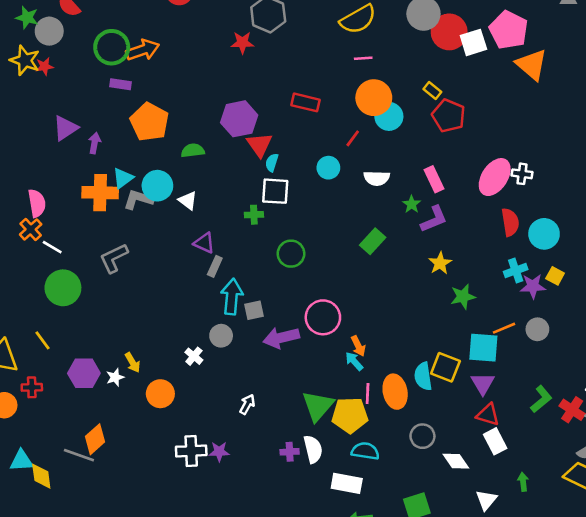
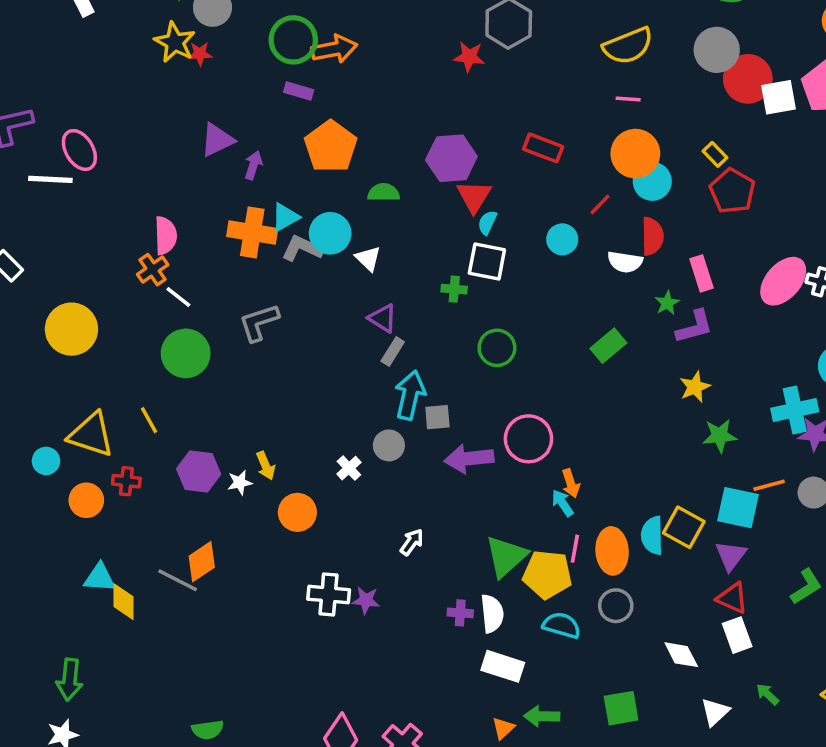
red semicircle: (510, 222) -> (652, 236), moved
cyan cross: (516, 270) -> (795, 410), size x1.4
gray circle: (422, 436) -> (616, 606), moved
green arrow: (523, 482) -> (768, 694), turned -48
white rectangle: (347, 483) -> (503, 666), moved

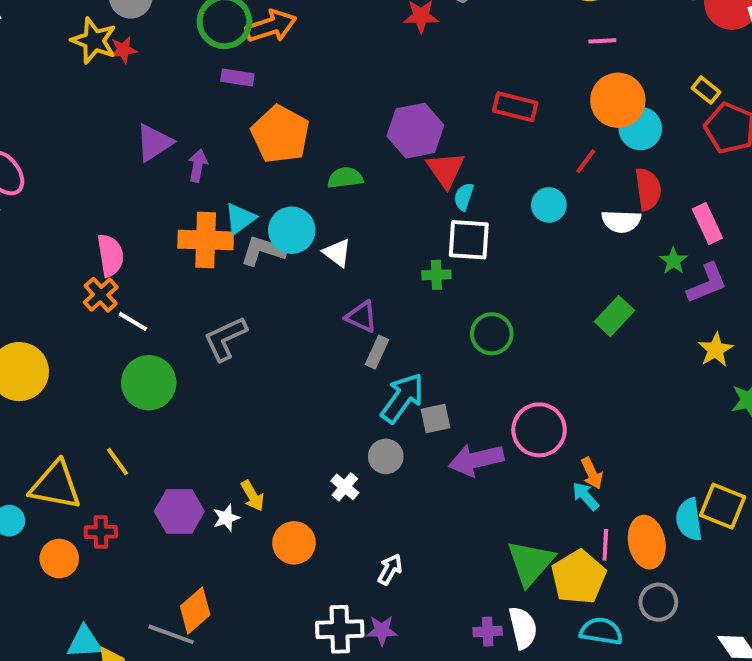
cyan arrow: (410, 395) -> (402, 398), turned 30
white arrow: (412, 542) -> (390, 569), moved
yellow pentagon: (547, 574) -> (579, 577), turned -30

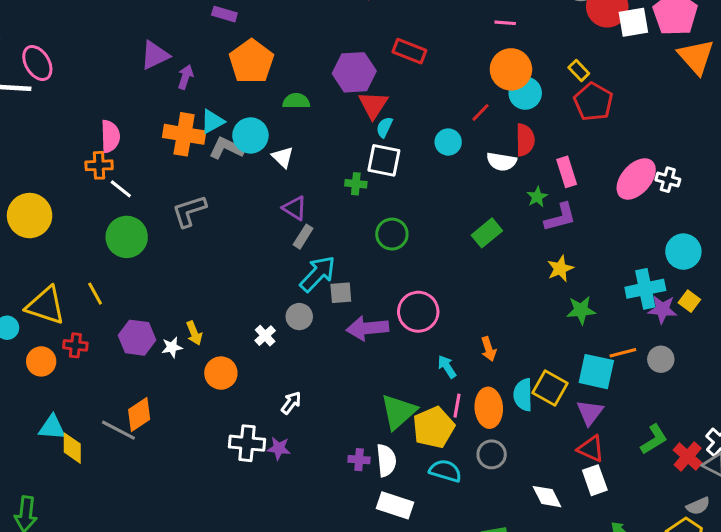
red rectangle: (515, 107) -> (409, 51), moved
orange cross: (101, 295) -> (99, 165), turned 32
orange arrow: (592, 473) -> (489, 349), moved

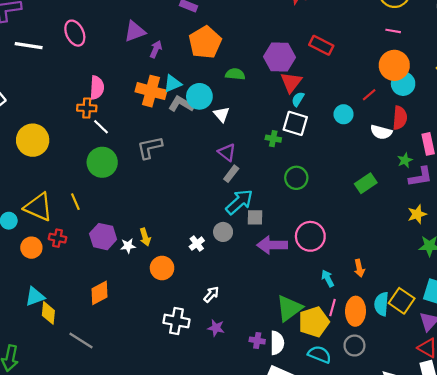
pink ellipse: (37, 63) -> (75, 33), moved
cyan triangle: (52, 427) -> (35, 297), turned -30
gray line: (118, 430) -> (81, 340), moved
purple star: (279, 448) -> (216, 328), moved

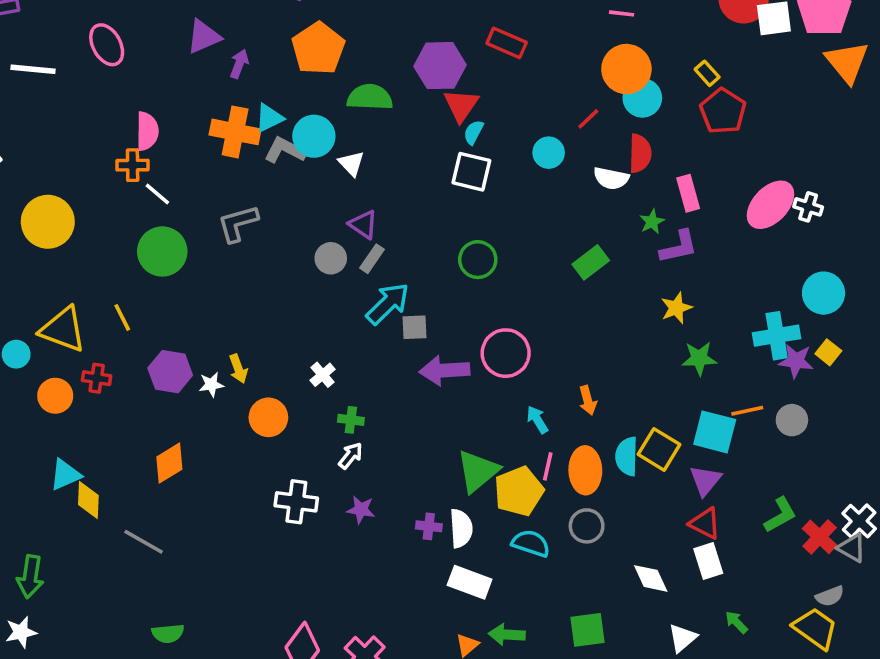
green semicircle: (235, 74) -> (370, 97), size x1.4
green cross: (273, 139) -> (351, 420), moved
gray circle: (223, 232) -> (331, 258), moved

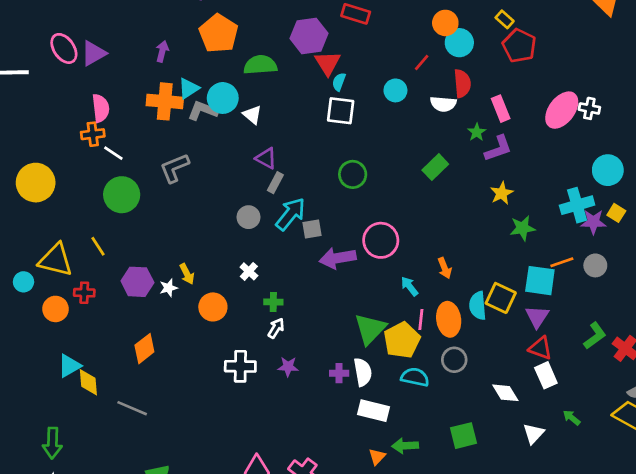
purple triangle: (204, 37) -> (94, 53), moved
orange circle: (626, 69) -> (445, 23), size x0.7
gray circle: (331, 258) -> (249, 217), moved

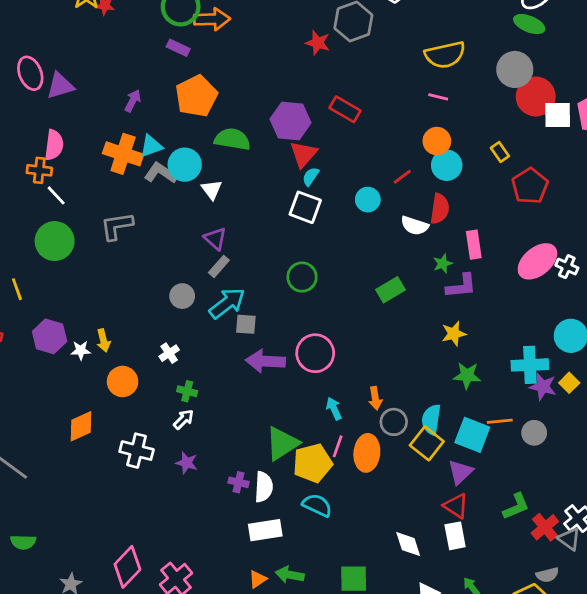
red pentagon: (519, 46) -> (530, 186), moved
cyan semicircle: (478, 306) -> (431, 420), moved
orange diamond: (144, 349) -> (81, 426), moved
gray circle: (454, 360) -> (394, 422), moved
white rectangle: (373, 411) -> (265, 530), turned -36

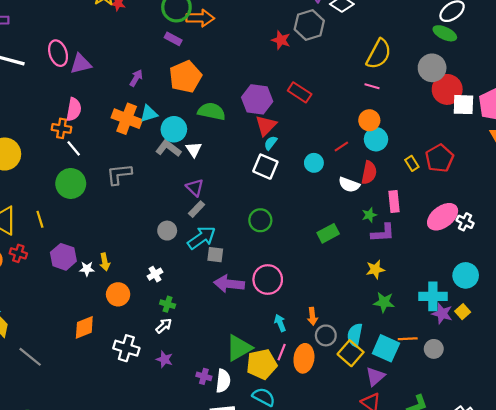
yellow semicircle: (445, 55) -> (379, 54), turned -52
yellow rectangle: (500, 152) -> (412, 163), moved
gray L-shape: (161, 173) -> (168, 148), moved

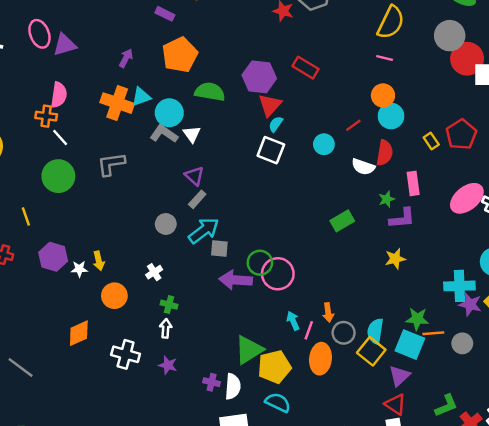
green circle: (260, 220) -> (260, 263), moved
green star: (384, 302) -> (417, 319), moved
white arrow: (164, 326) -> (166, 328), turned -42
pink line: (282, 352) -> (309, 330), moved

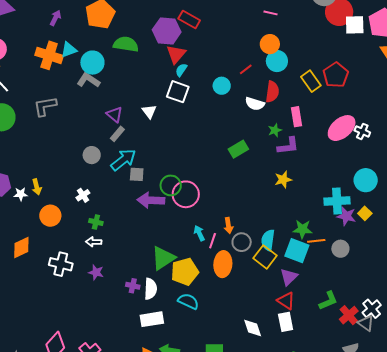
red rectangle: (306, 68) -> (189, 19), moved
white triangle: (192, 134) -> (149, 111), moved
yellow rectangle: (431, 141) -> (311, 81), size x1.5
white arrow: (166, 328) -> (94, 242), turned -91

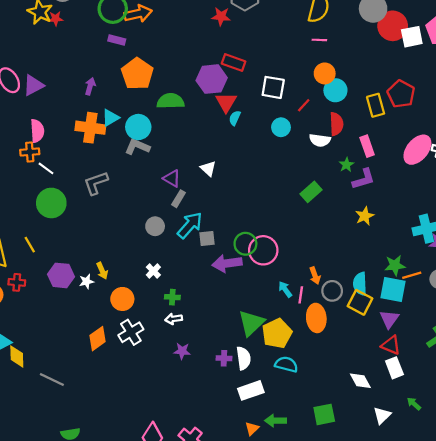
yellow rectangle: (311, 81) -> (376, 105), turned 30
white square: (178, 92) -> (273, 87), moved
white cross: (61, 264) -> (131, 332), moved, turned -35

